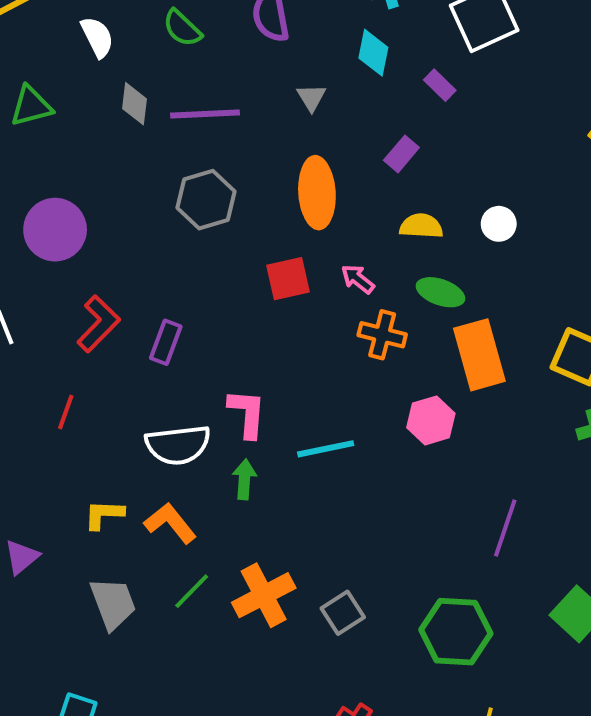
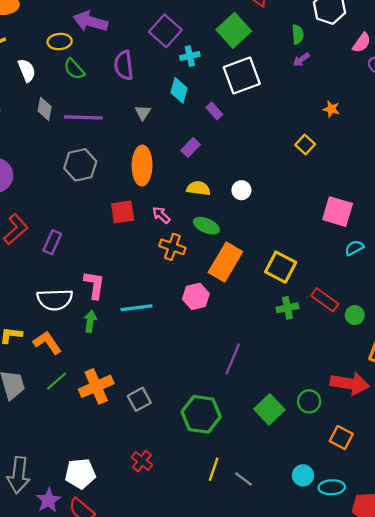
orange rectangle: (479, 355) -> (225, 262), turned 42

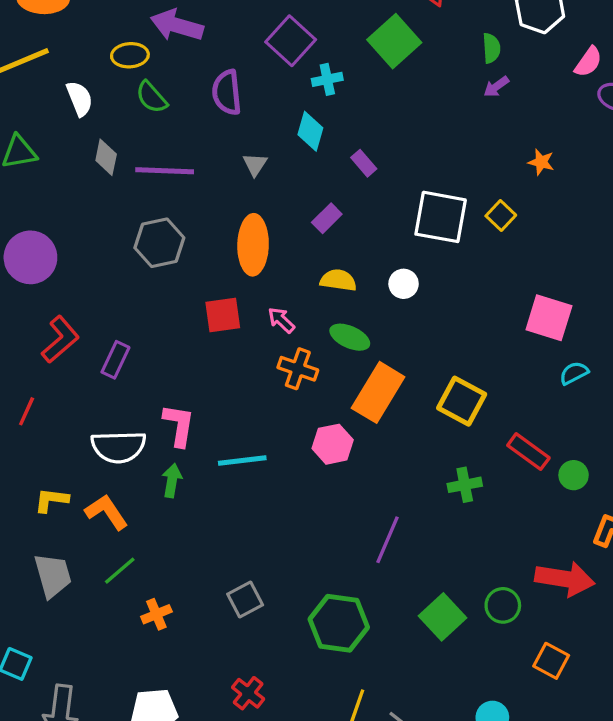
white square: (242, 76) -> (441, 217), moved, turned 30
green cross: (287, 308) -> (465, 485), moved
orange cross: (96, 386) -> (156, 614), moved, size x0.6

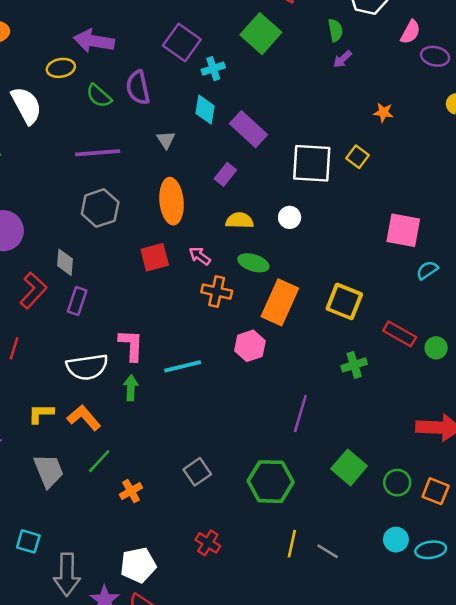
green semicircle: (152, 97) -> (99, 96), moved
white semicircle: (80, 99) -> (26, 105), size x1.4
gray diamond: (106, 157) -> (65, 262), moved
purple rectangle: (364, 163) -> (249, 129), size x1.8
green circle: (503, 605) -> (397, 483), moved

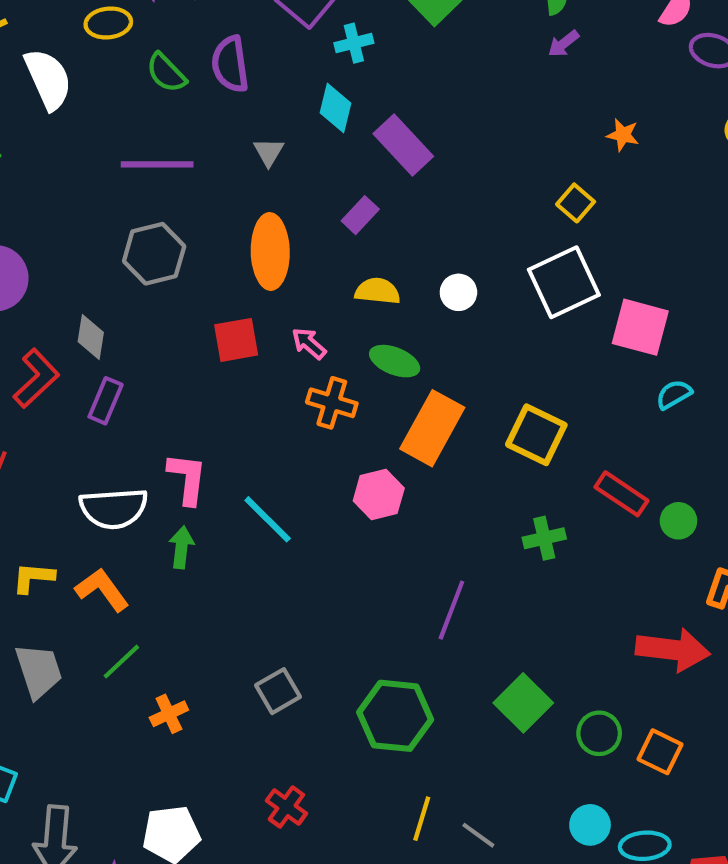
white square: (312, 163) -> (564, 282), moved, turned -33
cyan line: (183, 366) -> (268, 519), turned 54

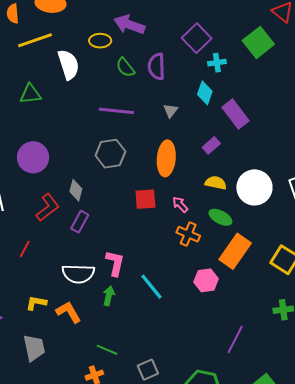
white circle: (458, 292) -> (254, 187), size x2.0
green line: (121, 662) -> (107, 350), moved, turned 60

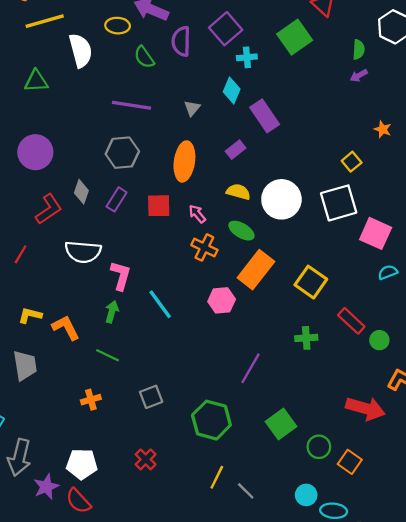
purple semicircle: (156, 67) -> (181, 41), moved
purple rectangle: (80, 222) -> (117, 199), moved
white semicircle: (78, 274) -> (83, 252), moved
green line: (107, 350) -> (108, 355), moved

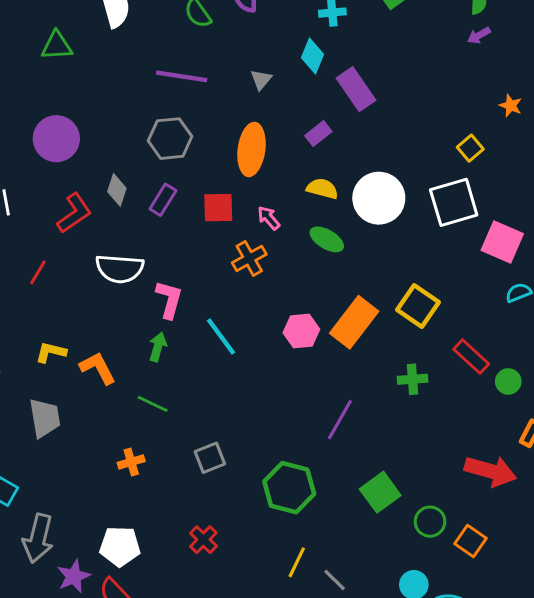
orange cross: (204, 247) -> (249, 258), moved, turned 35
orange rectangle: (256, 270) -> (354, 322), moved

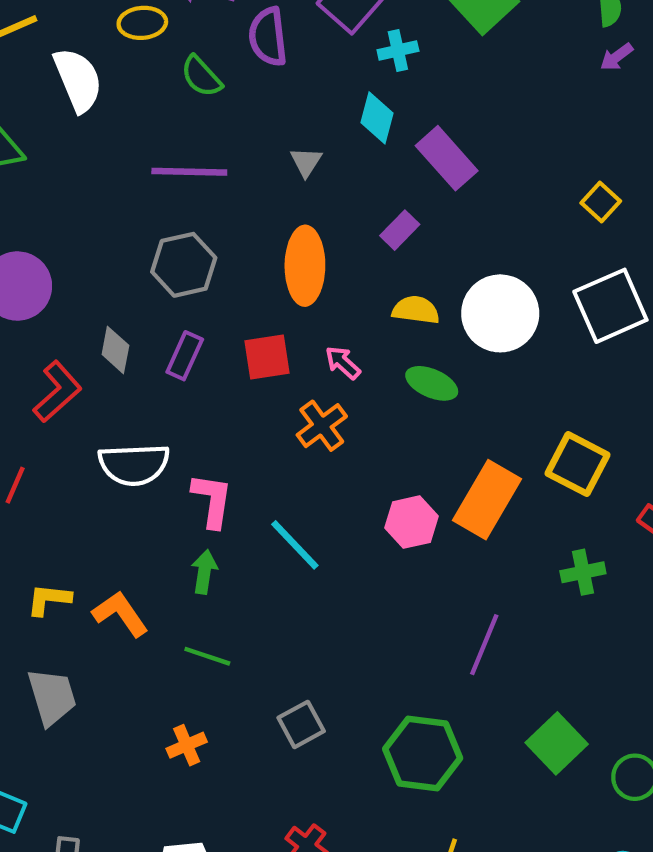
yellow square: (470, 148) -> (601, 202), moved

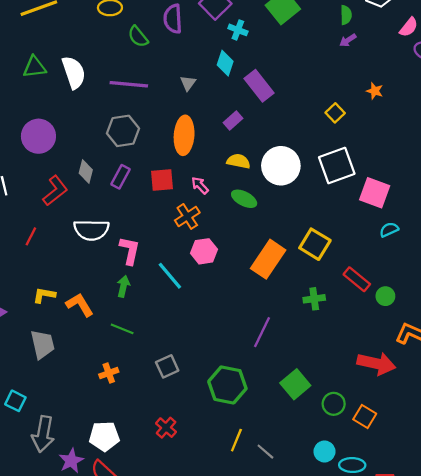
cyan cross: (398, 51) -> (238, 30), turned 30
white semicircle: (78, 80) -> (74, 72), moved
pink hexagon: (412, 522) -> (204, 251), moved

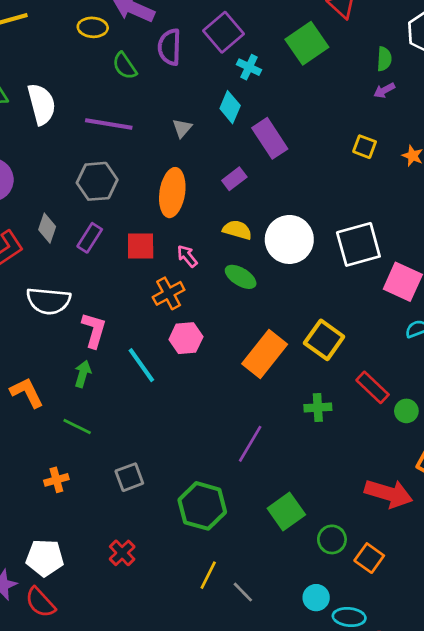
yellow square: (335, 113) -> (365, 147), moved, turned -30

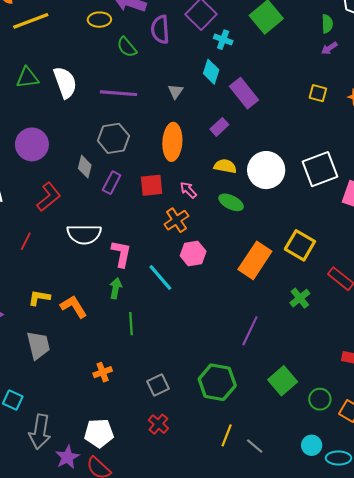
gray diamond: (47, 228) -> (85, 167), moved
green cross: (318, 408) -> (300, 298), turned -30
green line: (77, 426) -> (131, 324), moved, turned 65
gray square: (129, 477) -> (158, 385), moved

